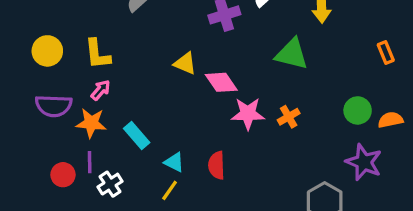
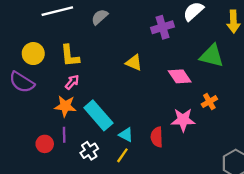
pink diamond: (221, 82) -> (180, 76), moved
purple semicircle: (54, 106) -> (22, 82), moved, turned 30
pink star: (248, 114) -> (183, 120), moved
cyan rectangle: (137, 136) -> (98, 115), size x1.5
white cross: (110, 184) -> (89, 151), moved

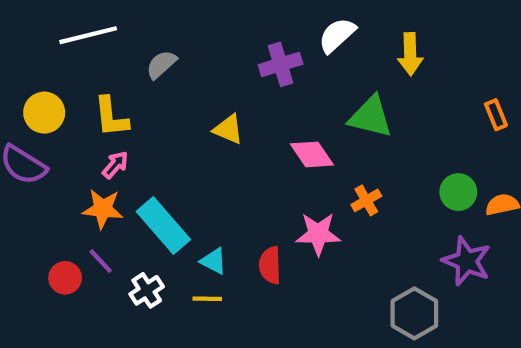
gray semicircle: (100, 17) -> (161, 64), moved
purple line: (64, 135) -> (101, 261), turned -42
yellow line: (122, 155) -> (207, 299), turned 56

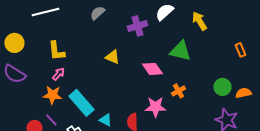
yellow arrow: (410, 54) -> (199, 21), turned 150
gray semicircle: (161, 64) -> (97, 13), moved
yellow circle: (44, 113) -> (14, 43), moved

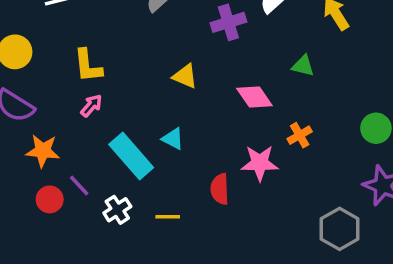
green triangle: (180, 51) -> (303, 66), size x0.6
orange star: (52, 95) -> (43, 151), moved
cyan triangle: (105, 120) -> (173, 139), moved

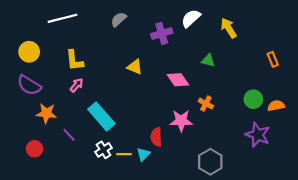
orange cross: (300, 135) -> (206, 104), turned -32
cyan triangle: (173, 139) -> (143, 154), moved, turned 48
red circle: (50, 199) -> (35, 149), moved
white cross: (117, 210) -> (104, 150), moved
gray hexagon: (340, 229) -> (210, 162), moved

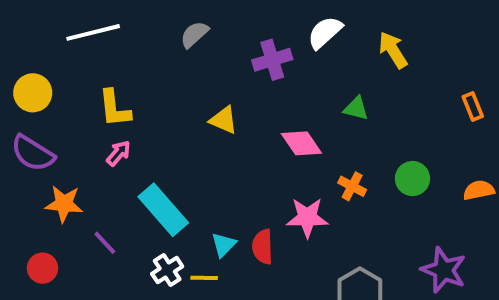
green circle: (253, 99) -> (412, 179), moved
purple star: (258, 135) -> (444, 270), moved
cyan triangle: (143, 154) -> (224, 245), moved

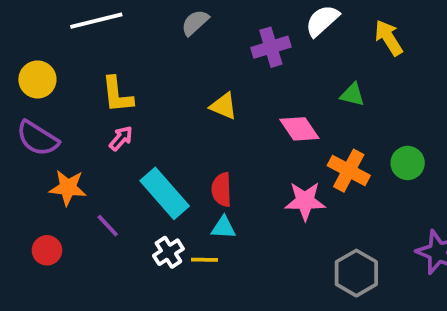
orange cross: (352, 186) -> (349, 171), size x1.5
cyan triangle: (224, 245) -> (223, 228), turned 48
red semicircle: (263, 247) -> (222, 190), moved

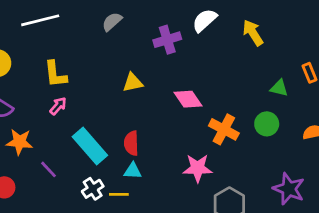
green triangle: (353, 95) -> (279, 88), moved
yellow triangle: (223, 106) -> (133, 82), turned -35
pink star: (305, 201) -> (198, 168), moved

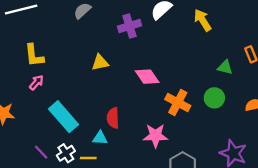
red semicircle: (131, 143) -> (113, 118), moved
purple line: (48, 169) -> (41, 152), moved

